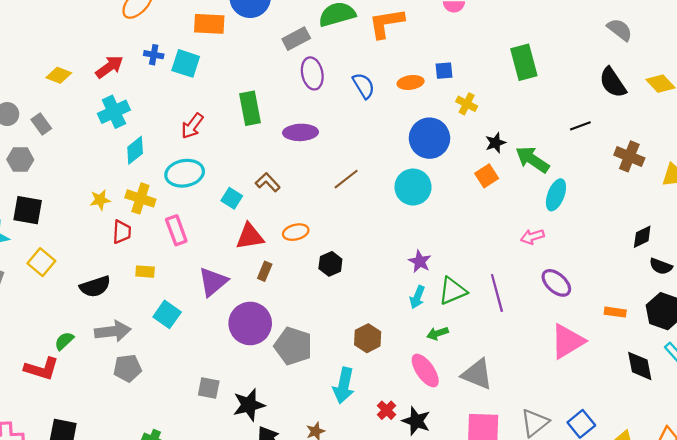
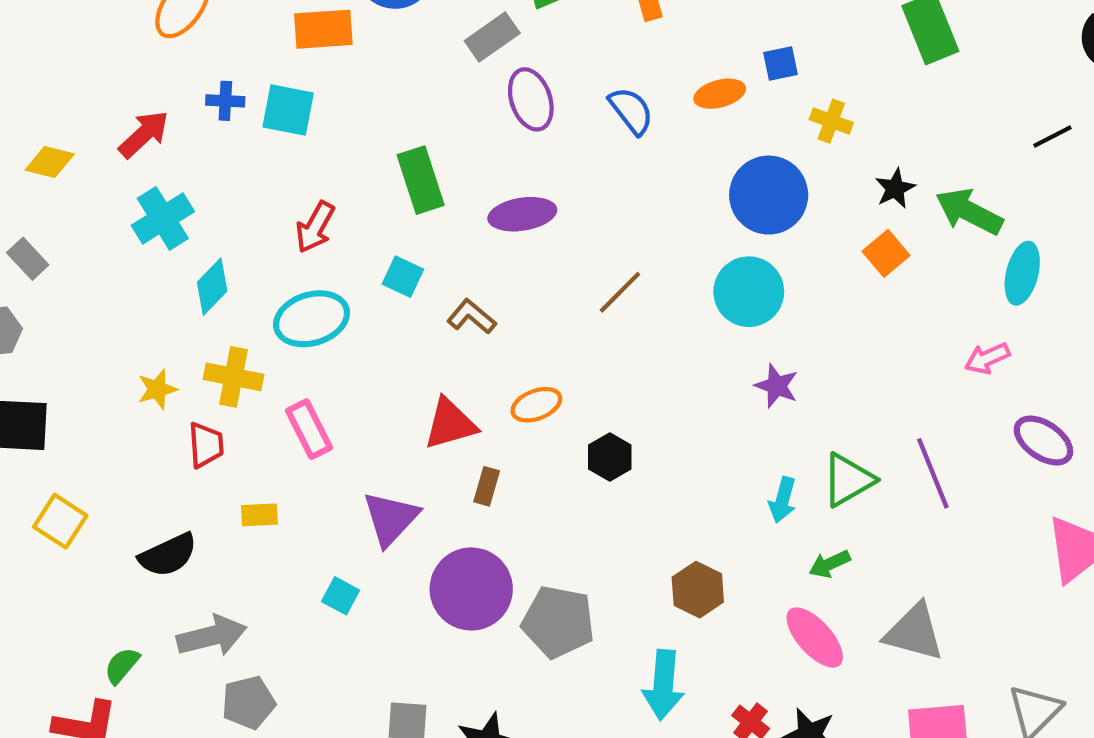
cyan square: (232, 198) -> (403, 277), moved
purple star: (420, 261) -> (777, 386), moved
cyan square: (167, 314) -> (341, 596), moved, size x0.7

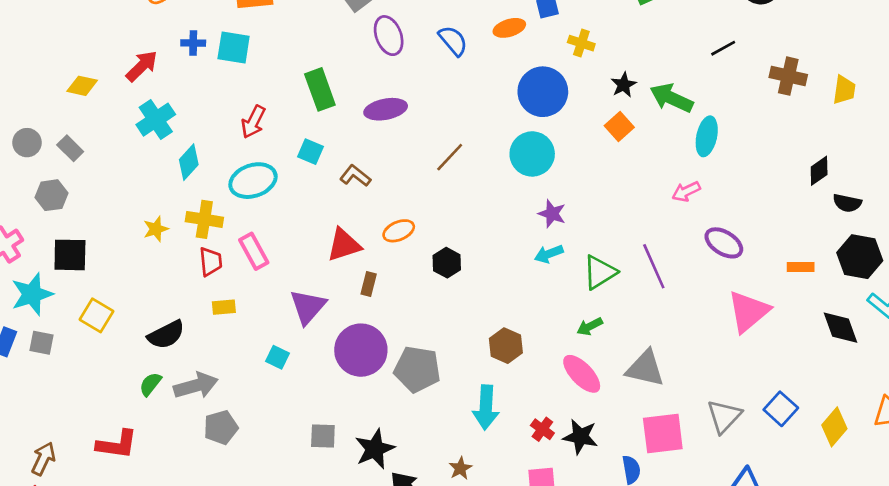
red trapezoid: (206, 445) -> (211, 262), moved
cyan arrow: (783, 500) -> (549, 254), moved, turned 56
green semicircle: (122, 666) -> (150, 384), moved

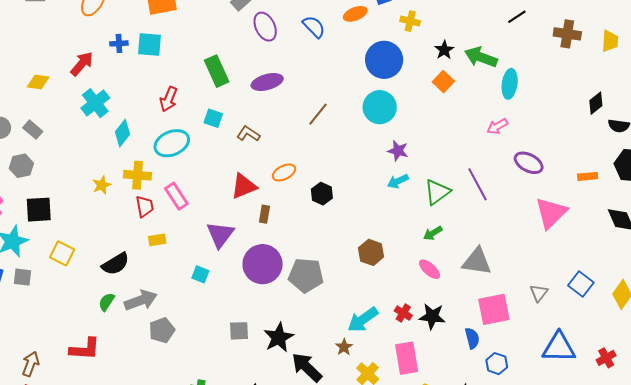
pink ellipse: (582, 374) -> (430, 269), size x0.7
cyan arrow: (486, 407) -> (363, 320), moved, turned 56
gray triangle: (724, 416) -> (539, 293), size x0.7

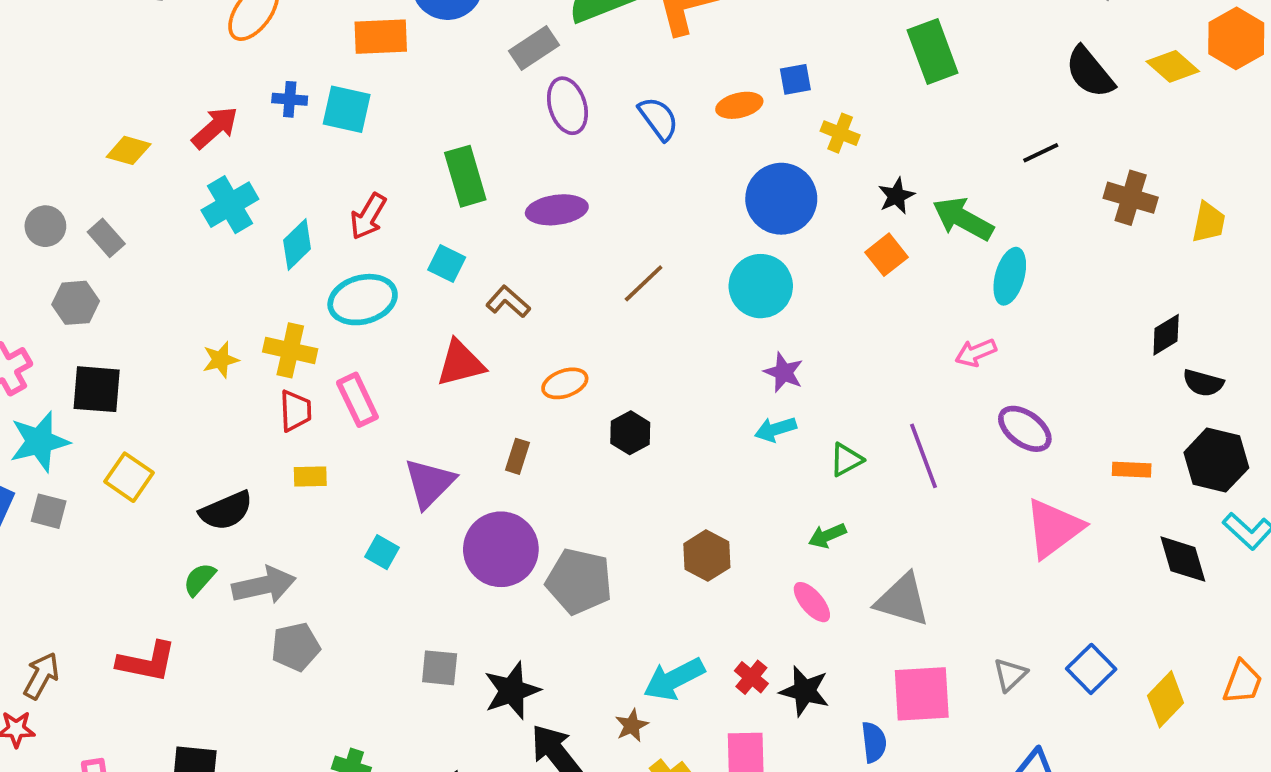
cyan diamond: (122, 133) -> (297, 245), moved
red triangle: (244, 186) -> (460, 363), moved
green triangle: (437, 192) -> (846, 460), size x0.7

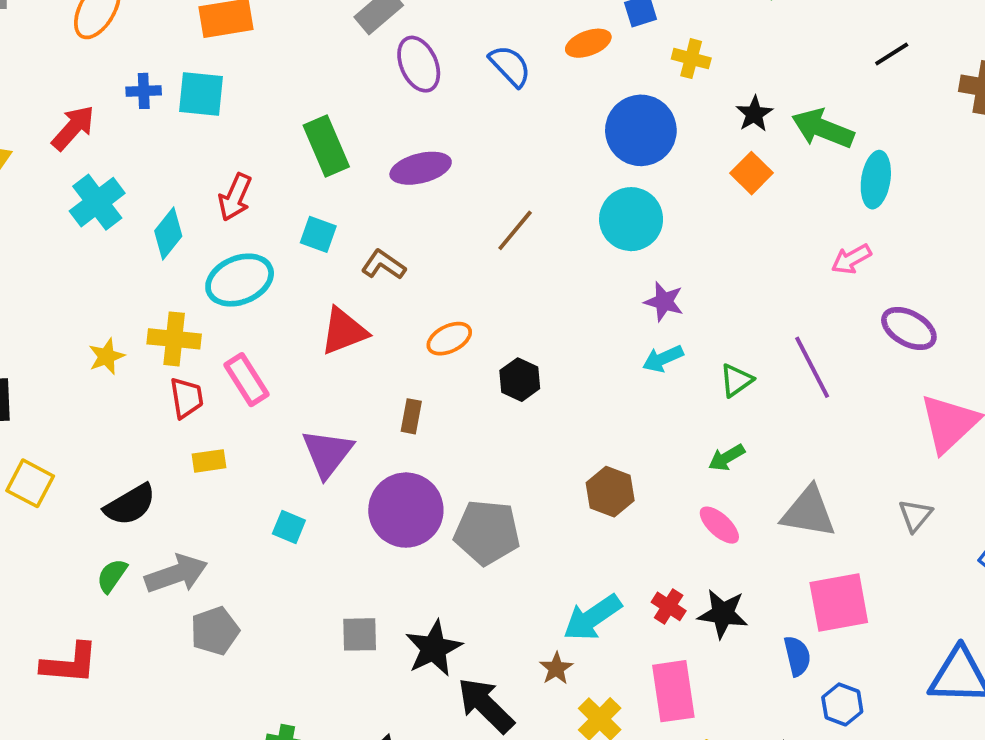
gray triangle: (1010, 675) -> (915, 515), moved

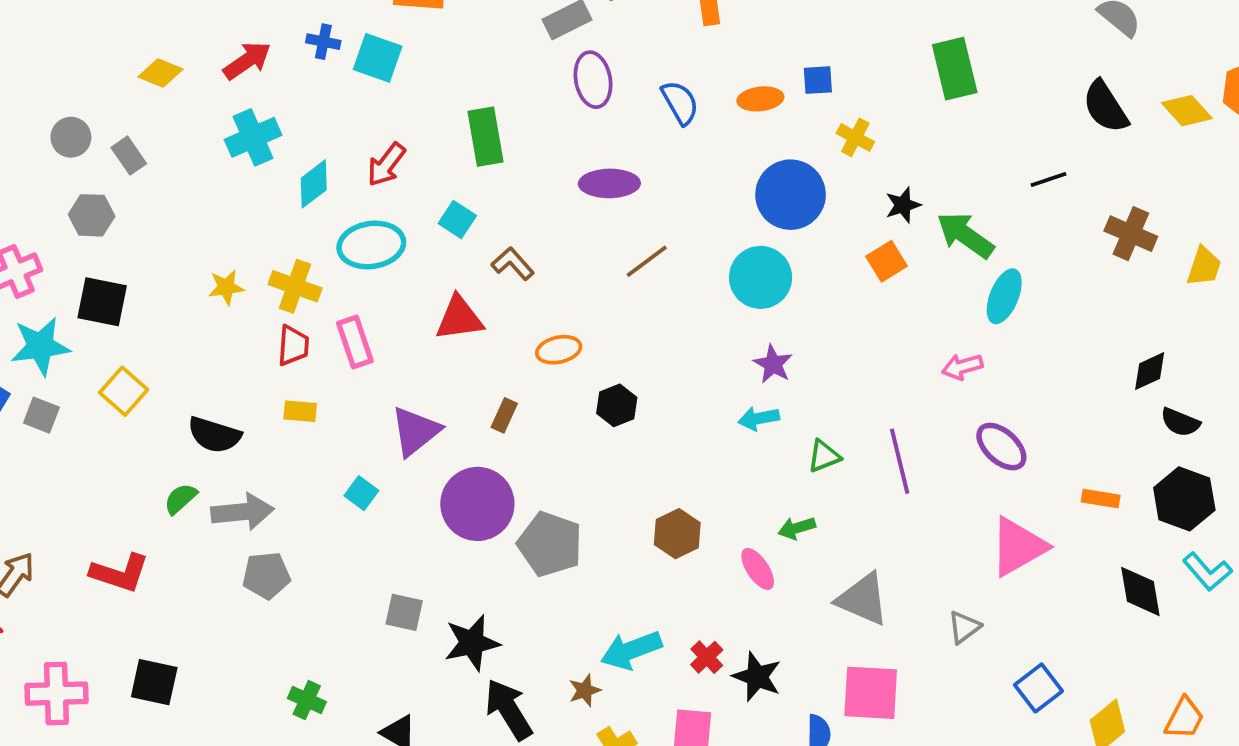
purple ellipse: (421, 168) -> (609, 183), moved
black semicircle: (130, 505) -> (214, 435), turned 34
pink ellipse: (719, 525) -> (758, 569), moved

